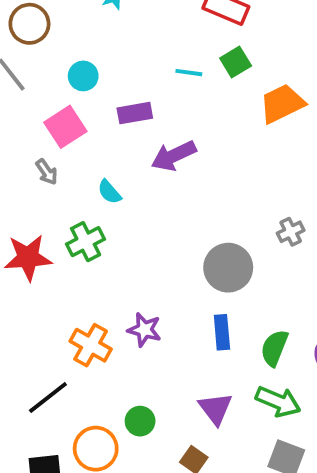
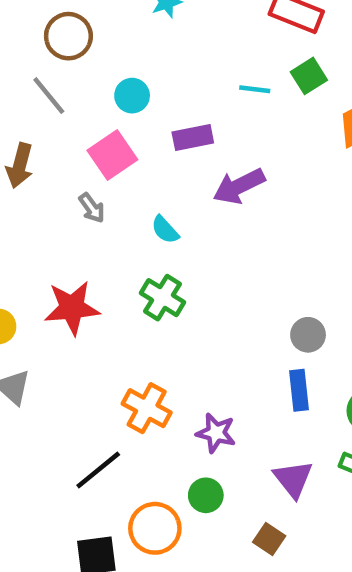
green cross: (86, 242) -> (163, 298), moved, turned -30
gray circle: (228, 268) -> (308, 335), moved, size x0.6
purple star: (144, 330) -> (216, 433), moved

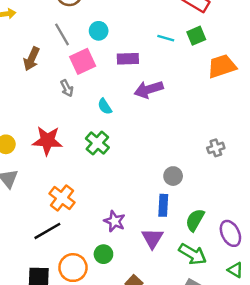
gray line: (49, 96) -> (62, 34), moved
orange cross: (147, 408) -> (62, 198), moved
purple triangle: (293, 479) -> (152, 238), moved

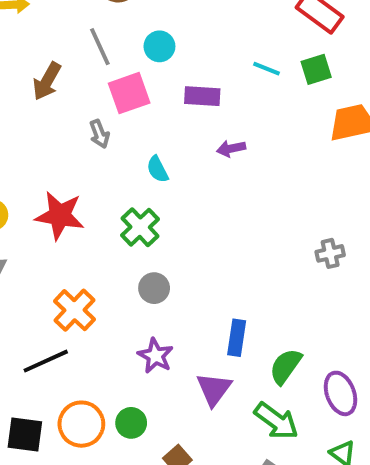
purple arrow: (149, 89) -> (231, 149), size x0.6
gray circle: (173, 176) -> (154, 288), moved
green circle: (103, 254) -> (131, 423), moved

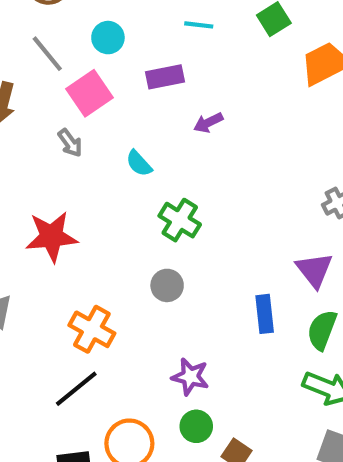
cyan line: (267, 69) -> (199, 25), moved
green cross: (140, 227) -> (180, 220), moved
purple star: (155, 356) -> (190, 377), moved
purple triangle: (214, 389) -> (314, 270), moved
green circle: (131, 423) -> (196, 426), moved

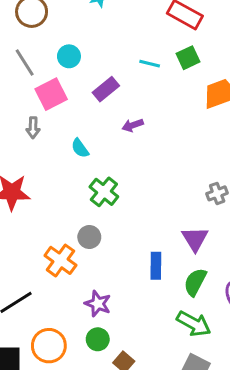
cyan line: (199, 25) -> (150, 64), moved
purple rectangle: (165, 77) -> (106, 89), turned -35
gray arrow: (70, 143) -> (33, 128), turned 30
orange cross: (92, 329) -> (60, 260), moved

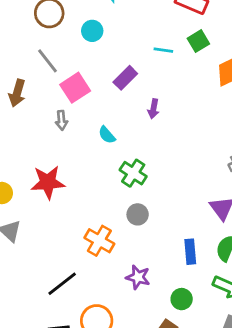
cyan circle: (69, 56) -> (92, 31), moved
purple arrow: (133, 125) -> (153, 109), turned -54
gray circle: (89, 237) -> (138, 214), moved
blue rectangle: (156, 266) -> (190, 252), moved
green circle: (98, 339) -> (182, 299), moved

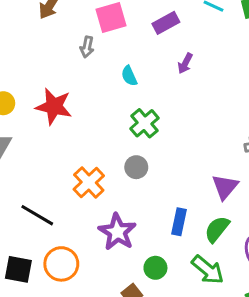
purple star: (138, 277) -> (117, 232), size x1.4
black line: (62, 284) -> (37, 215), turned 52

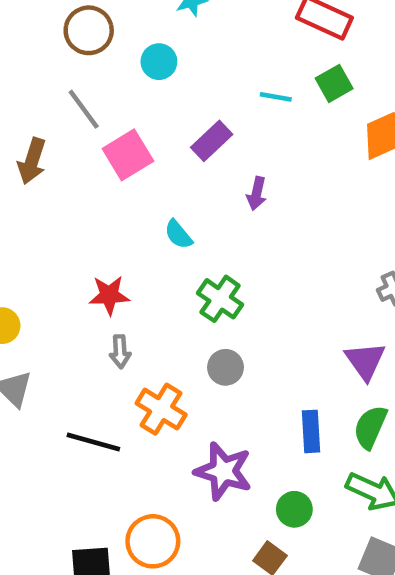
gray arrow: (87, 47) -> (120, 352), moved
red star: (54, 106) -> (109, 295), moved, size x0.7
black line: (37, 215) -> (93, 442), moved

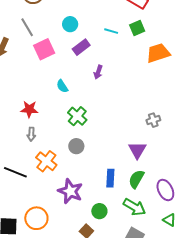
cyan circle: (159, 62) -> (70, 24), moved

